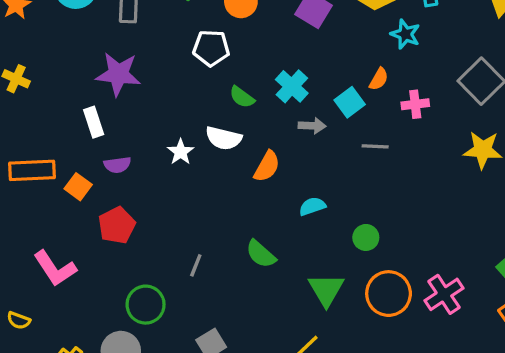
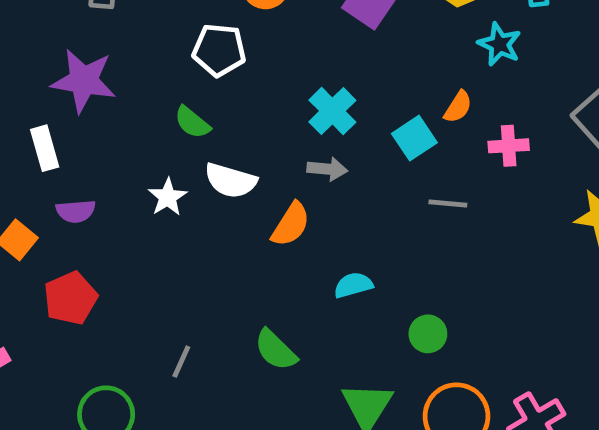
green semicircle: (242, 97) -> (192, 122), moved
gray arrow: (312, 126) -> (327, 169), moved

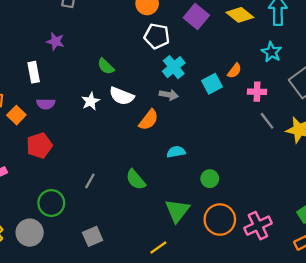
cyan star: (500, 44) -> (271, 52), moved
white pentagon: (219, 50) -> (157, 36), moved
purple star: (84, 81) -> (55, 41), size x0.6
gray line: (448, 203) -> (267, 121), moved, turned 42

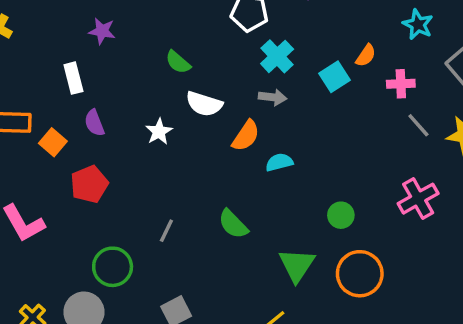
white star: (91, 101) -> (159, 132), moved
purple semicircle: (46, 104) -> (94, 123), turned 72
cyan semicircle: (176, 152) -> (279, 162), moved
pink cross: (258, 226) -> (418, 199), moved

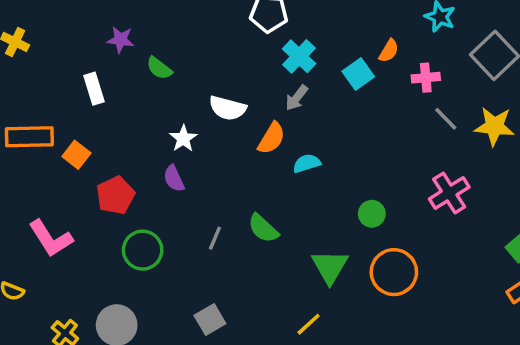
green semicircle: (178, 62) -> (159, 68), moved
gray arrow: (273, 97) -> (297, 98), turned 124
purple semicircle: (94, 123) -> (174, 178), moved
gray line: (166, 231) -> (215, 238), moved
green circle: (113, 267) -> (143, 250), moved

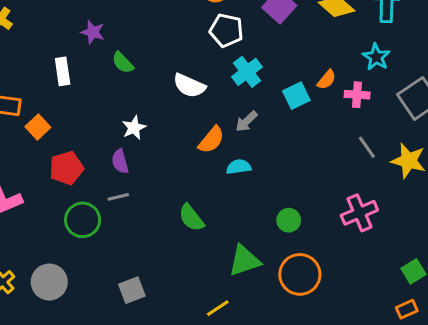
pink cross: (426, 78) -> (357, 95), moved
gray arrow: (297, 98) -> (246, 121), moved
white semicircle: (228, 108) -> (189, 86), moved
gray line: (215, 238) -> (118, 197), moved, turned 45
green triangle: (330, 267) -> (244, 261), turned 32

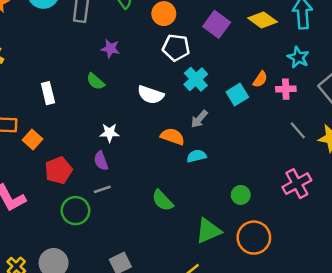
purple star: (93, 32) -> (110, 49), moved
white star: (134, 128) -> (110, 133), turned 30
orange semicircle: (211, 140) -> (172, 136), turned -105

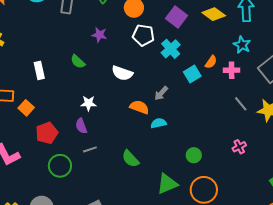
purple star: (110, 49) -> (99, 35), moved
cyan cross: (196, 79) -> (171, 49), moved
pink cross: (297, 184) -> (239, 147), size x0.6
gray line: (102, 189) -> (90, 149), moved

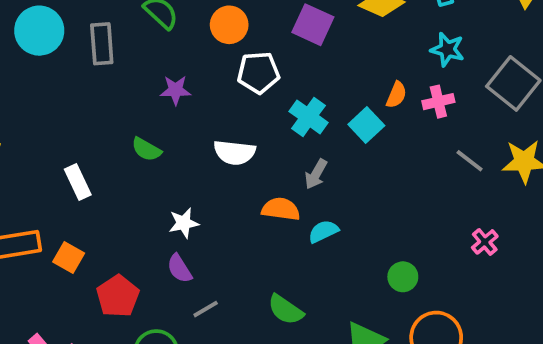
cyan cross: (171, 49) -> (309, 117), moved

